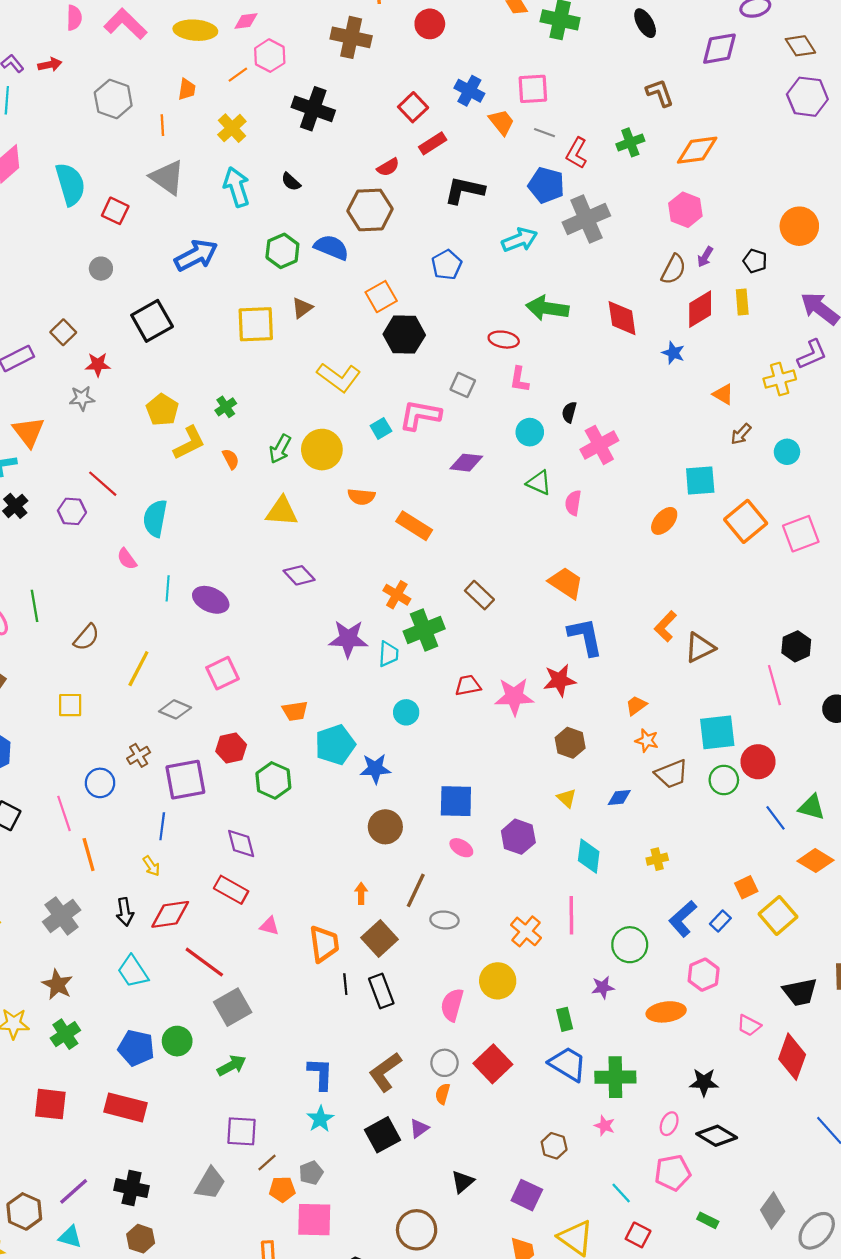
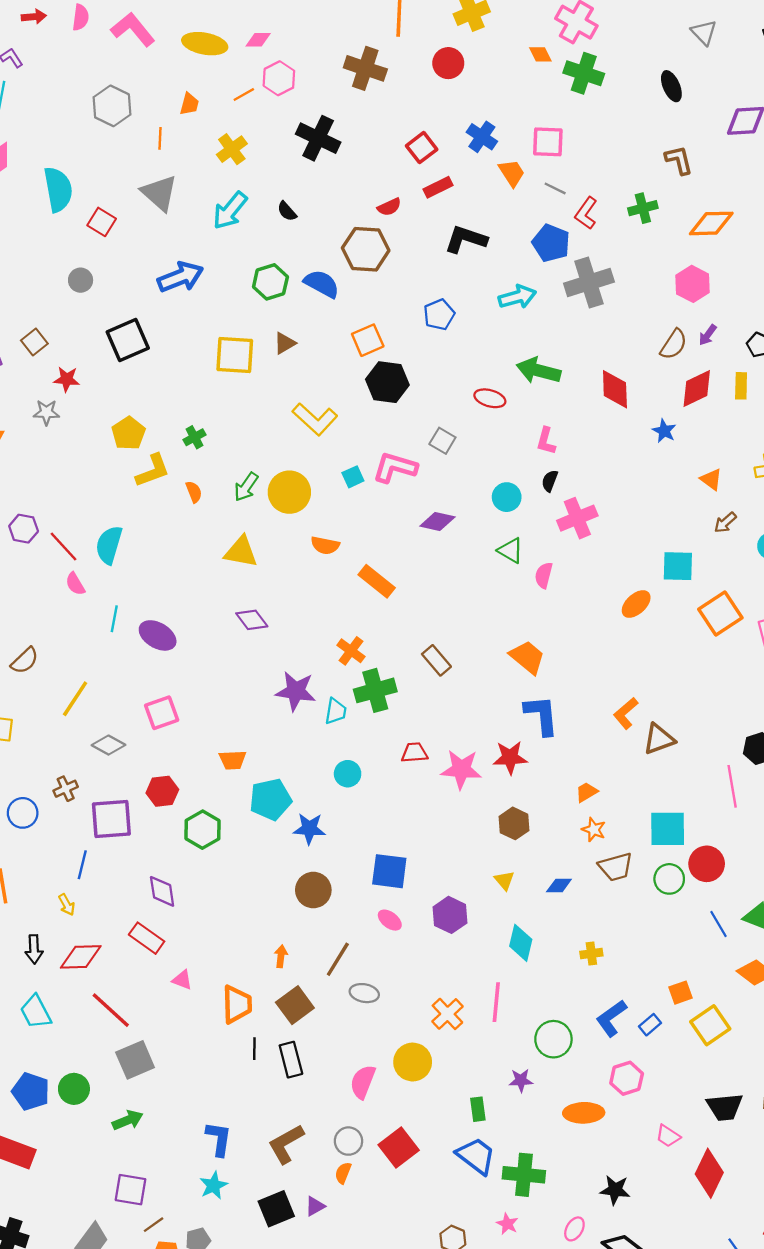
red arrow: (50, 65) -> (34, 17), moved
cyan arrow: (237, 187) -> (230, 211), turned -129
pink L-shape: (519, 379) -> (546, 441), moved
red line: (103, 484) -> (64, 546), moved

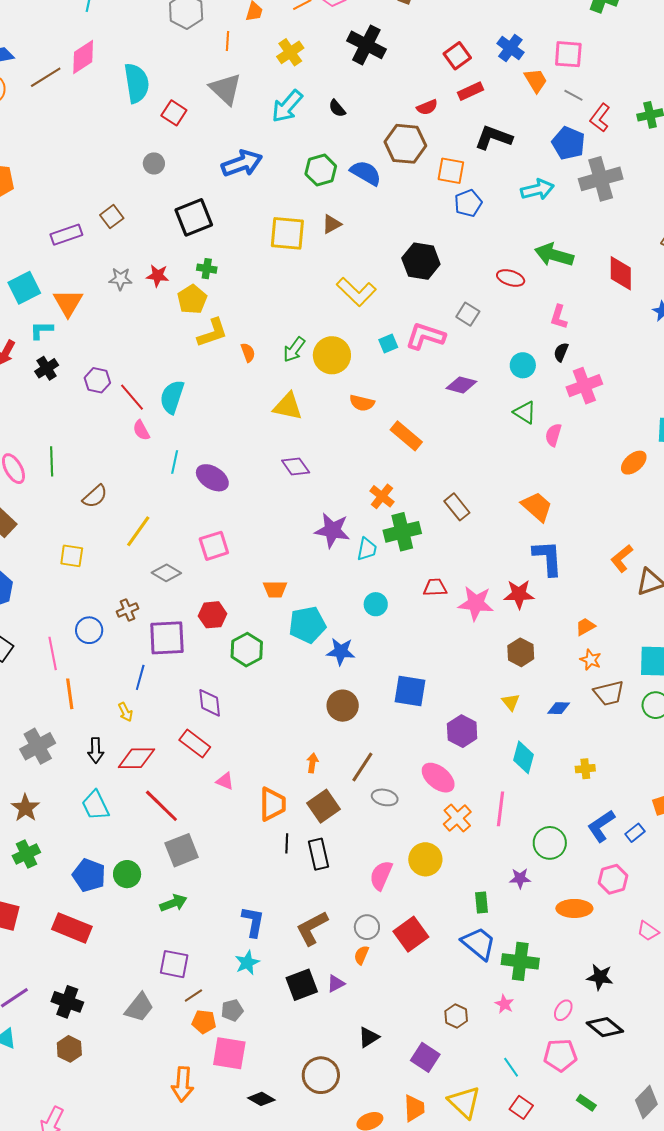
orange square: (368, 340) -> (451, 171), moved, turned 32
red star: (67, 379) -> (158, 276), moved
green cross: (194, 437) -> (207, 269), moved, turned 36
pink ellipse: (390, 920) -> (438, 778), moved, size x1.6

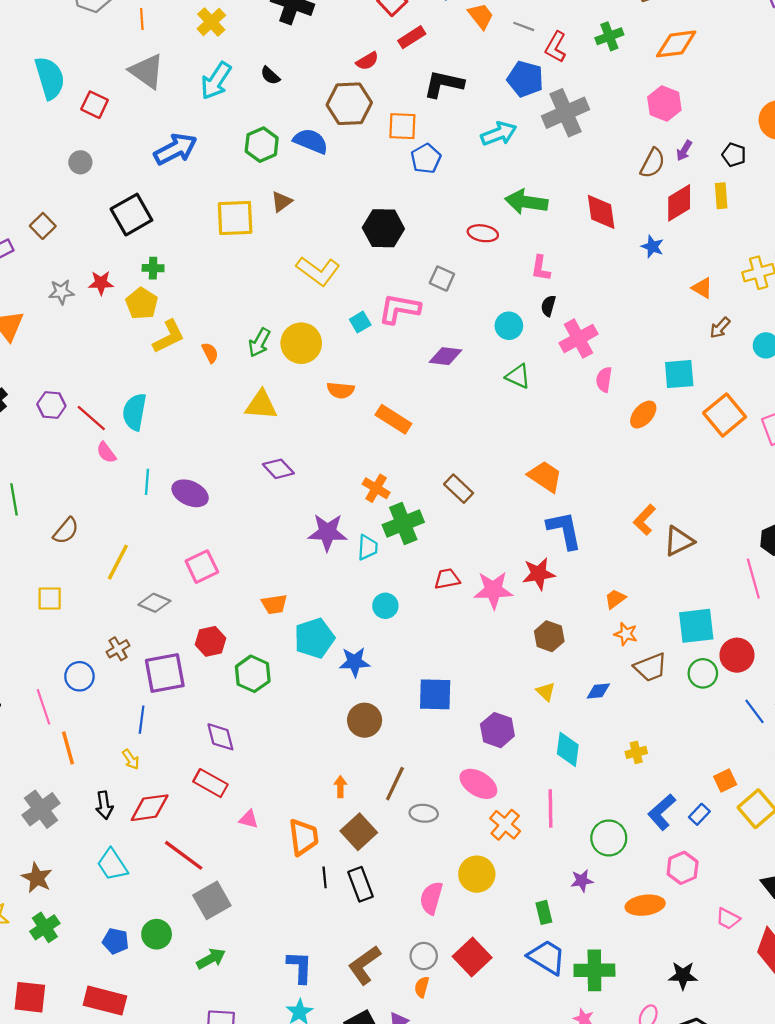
pink semicircle: (553, 435) -> (604, 380), moved
blue pentagon: (89, 875) -> (116, 941), size x0.7

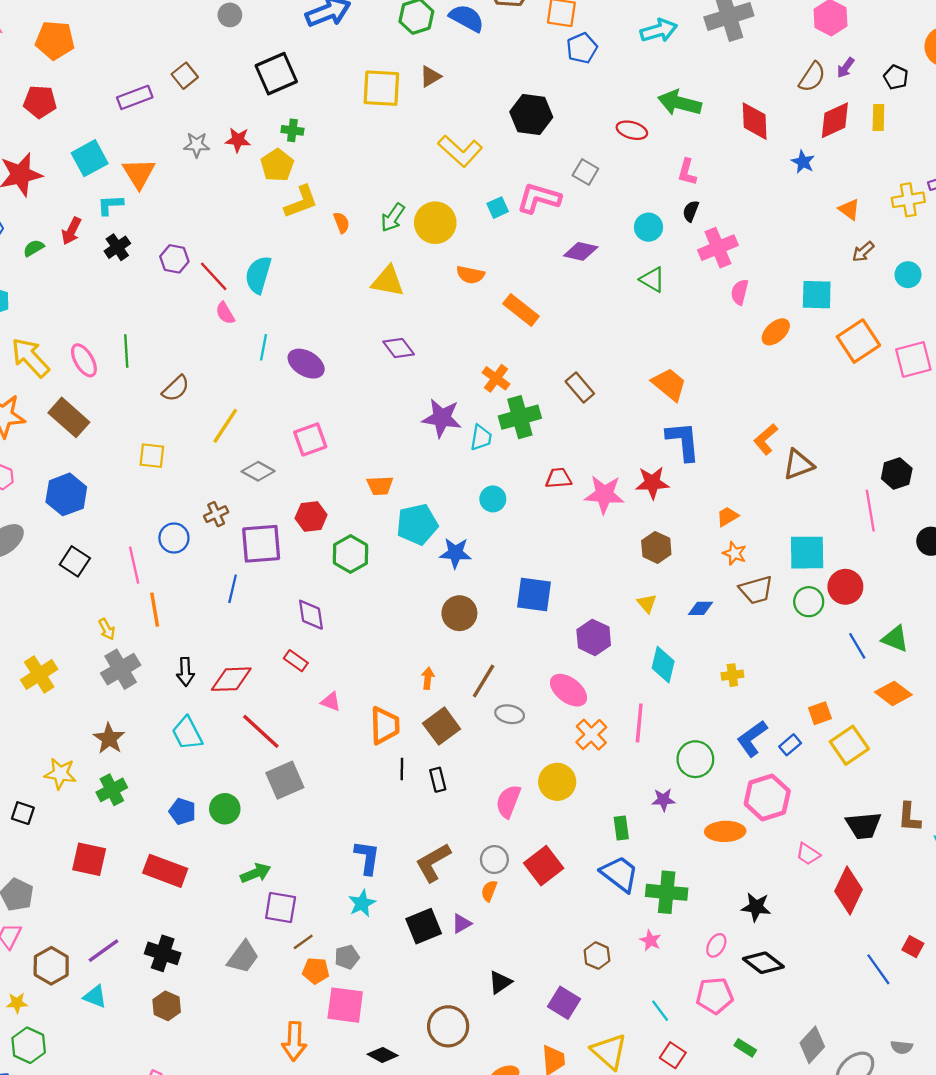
yellow arrow: (131, 759) -> (107, 629), moved
red rectangle: (210, 783) -> (296, 661), size x0.7
pink hexagon: (683, 868) -> (767, 797), size x1.4
black rectangle: (360, 884) -> (438, 780), size x0.7
green arrow: (211, 959) -> (256, 873), moved

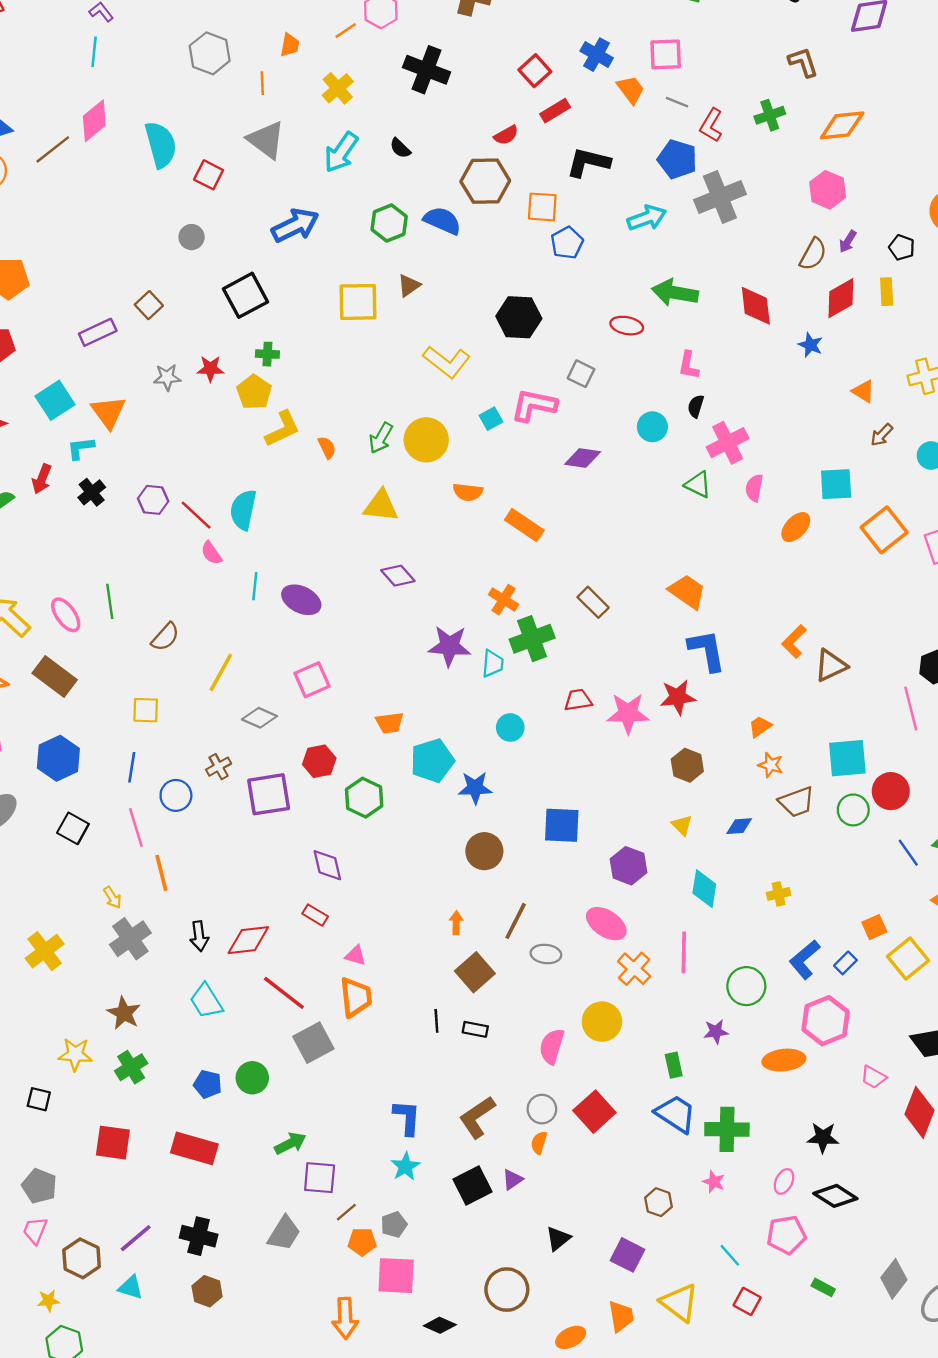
green triangle: (652, 280) -> (698, 485), moved
blue line: (233, 589) -> (132, 767), moved
orange trapezoid: (385, 726) -> (356, 997), moved
black rectangle: (438, 780) -> (475, 1029), turned -60

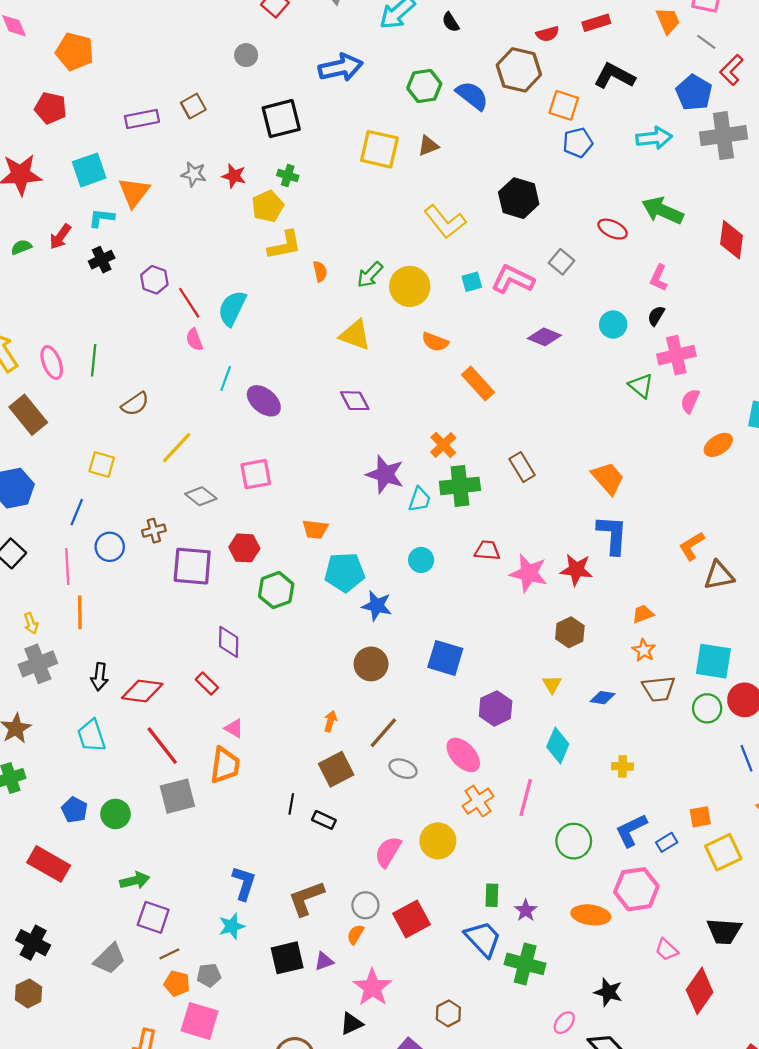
purple star: (716, 1032) -> (526, 910), moved, turned 30
pink star: (714, 1182) -> (372, 987), moved, size x1.8

